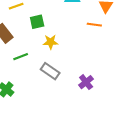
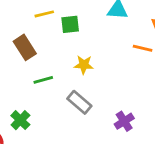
green square: (37, 22) -> (70, 24), moved

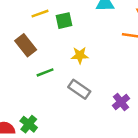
green cross: (20, 120) -> (29, 124), moved

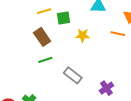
brown rectangle: (26, 45) -> (42, 37), moved
yellow star: (80, 55) -> (83, 35), moved

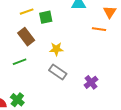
yellow star: (83, 35) -> (56, 49), moved
green line: (45, 60) -> (20, 62), moved

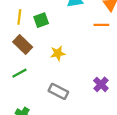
yellow line: (27, 12) -> (19, 17), turned -56
gray rectangle: (58, 72) -> (58, 91), moved

